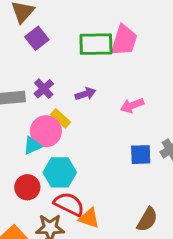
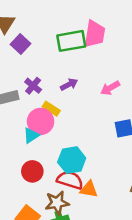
cyan hexagon: (60, 172) -> (72, 160), moved

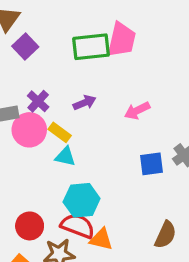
pink circle: (41, 121) -> (29, 130), moved
cyan triangle: (31, 135) -> (65, 157), moved, turned 42
red circle: (32, 171) -> (30, 226), moved

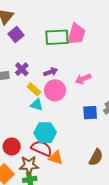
pink circle: (29, 130) -> (55, 90), moved

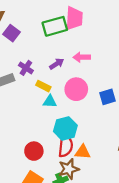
pink arrow: (83, 79) -> (82, 57), moved, turned 35
pink circle: (55, 90) -> (76, 89), moved
red semicircle: (42, 148) -> (66, 146), turned 85
brown star: (29, 165) -> (69, 169), moved

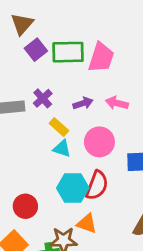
pink trapezoid: (74, 18) -> (101, 58), moved
green rectangle: (55, 26) -> (68, 52), moved
red semicircle: (66, 146) -> (97, 185), moved

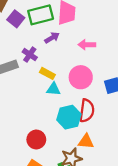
purple arrow: (83, 103) -> (52, 38), moved

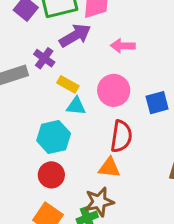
purple arrow: (52, 38) -> (75, 36), size x1.5
cyan hexagon: (69, 117) -> (54, 137), moved
orange triangle: (86, 141) -> (109, 168), moved

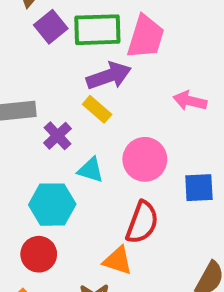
pink arrow: (123, 46) -> (190, 101), moved
purple cross: (44, 58) -> (57, 136), moved
yellow rectangle: (68, 84) -> (97, 109), moved

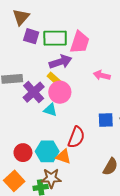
purple square: (51, 27) -> (31, 36), turned -35
purple cross: (57, 136) -> (34, 92), size x1.5
pink circle: (145, 159) -> (60, 92), moved
cyan hexagon: (52, 205) -> (47, 151), moved

